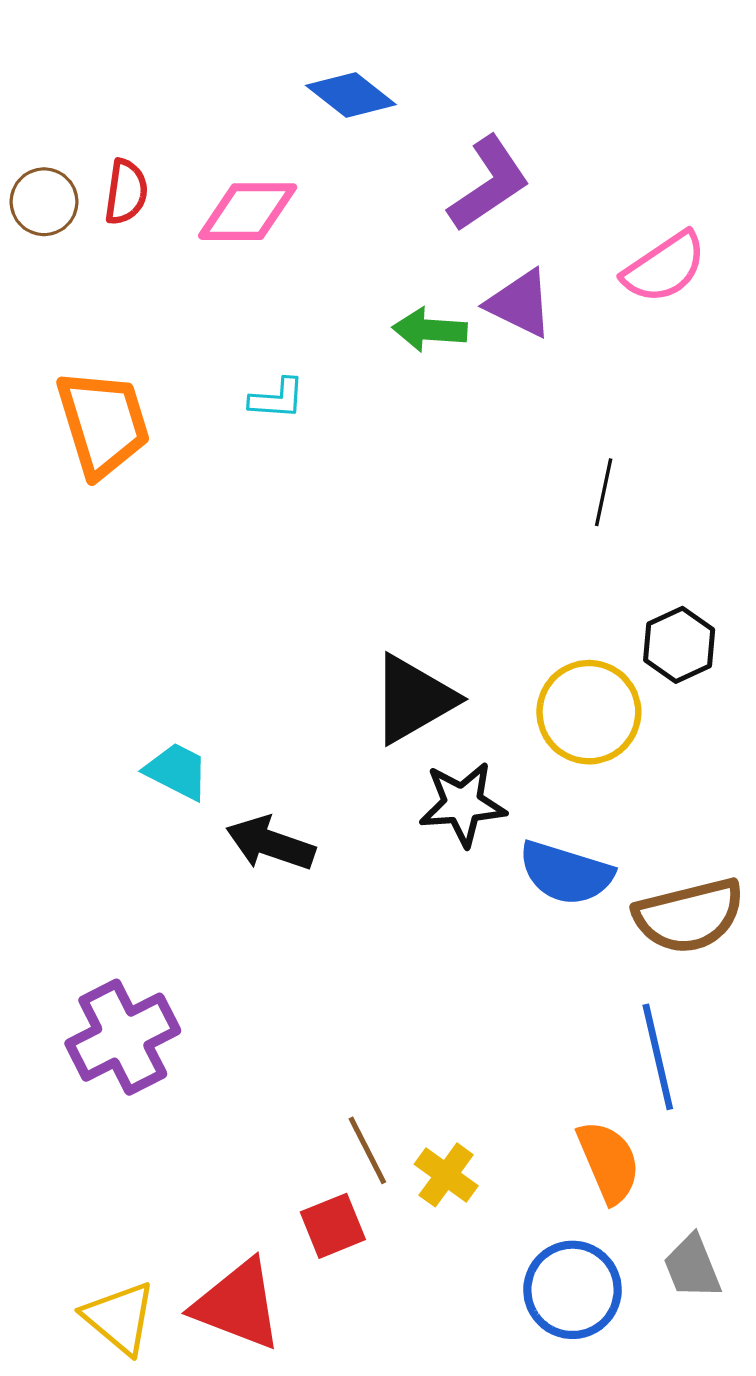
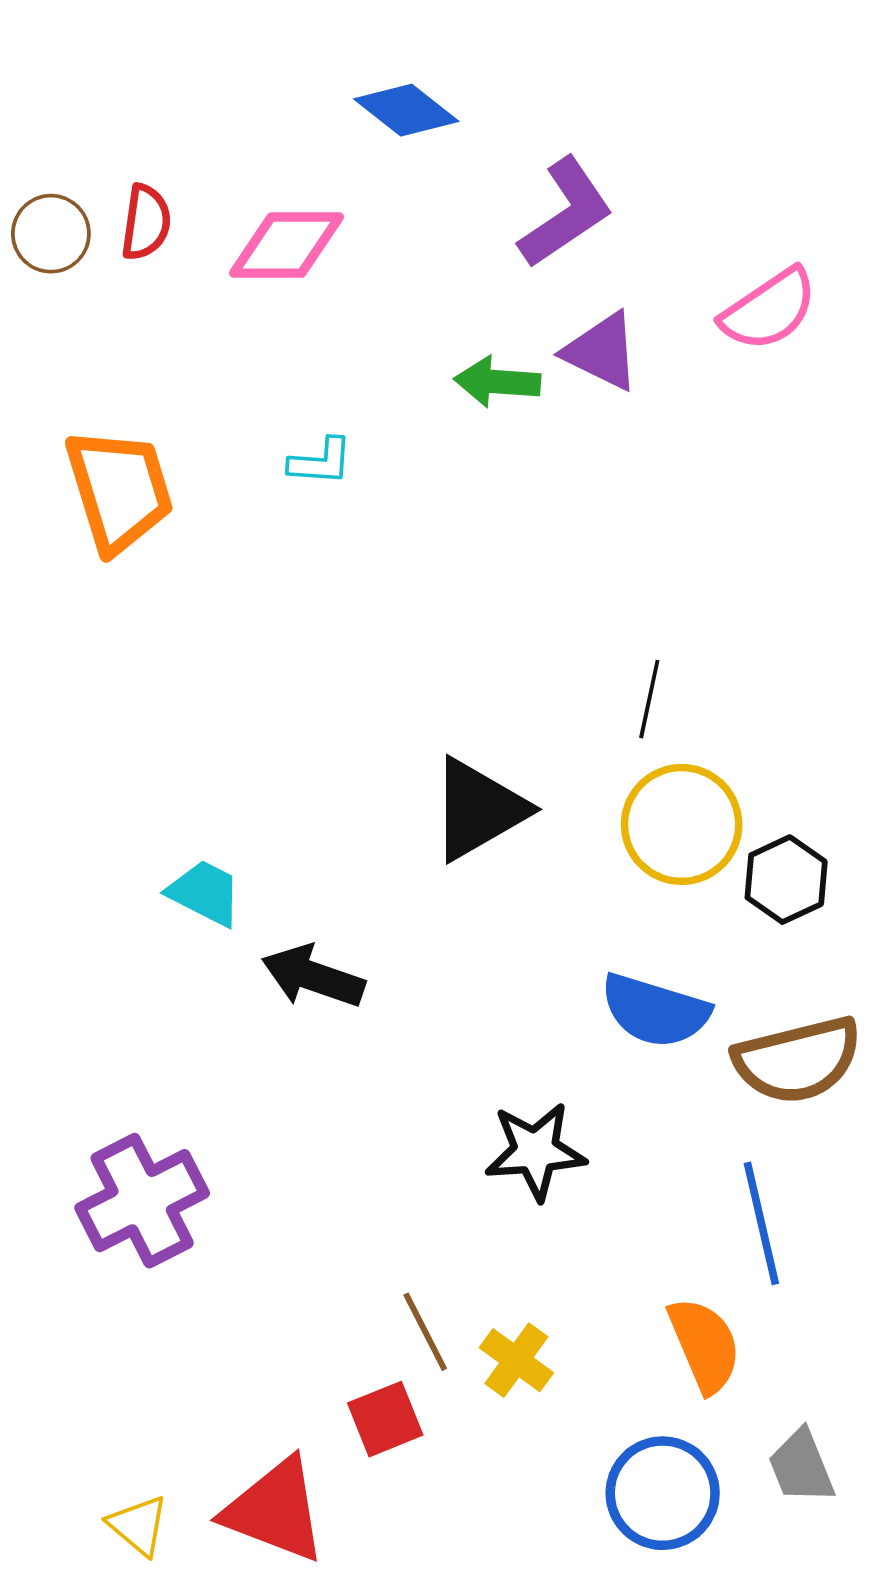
black line: (604, 492) -> (649, 699), moved
black hexagon: (679, 645) -> (786, 880), moved
black star: (463, 804) -> (535, 1151), moved
yellow triangle: (120, 1318) -> (138, 1525), size x0.7

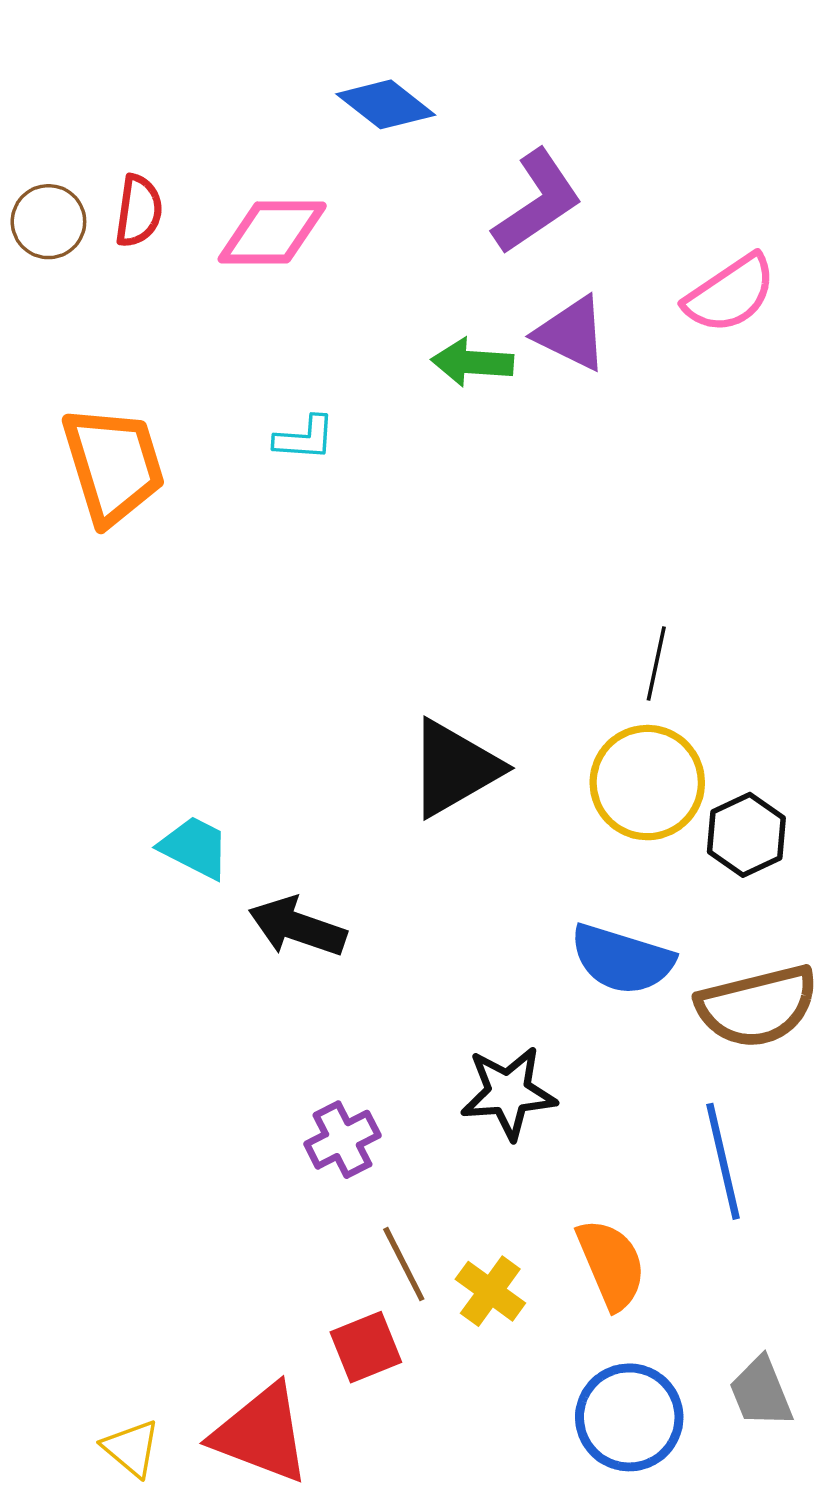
black line: (649, 699) -> (656, 664), moved
purple cross: (142, 1201) -> (342, 1140), moved, size x0.6
orange semicircle: (704, 1345) -> (611, 1264), moved

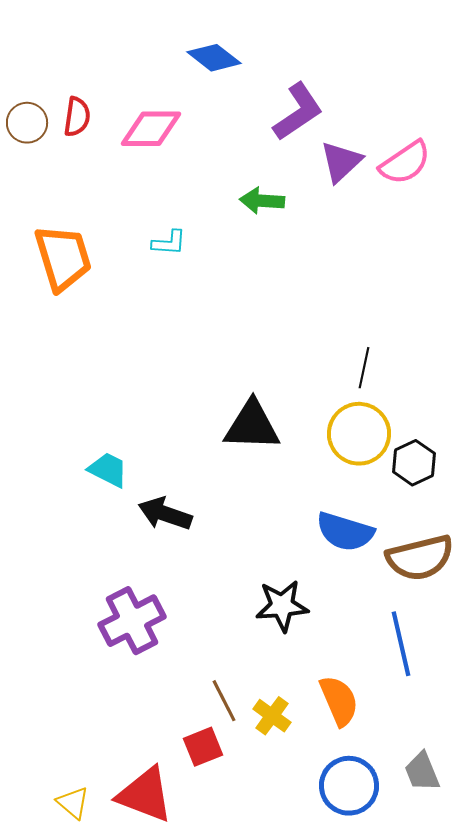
purple triangle: (572, 333) -> (341, 162), moved, turned 51
black triangle: (454, 768) -> (252, 426), turned 32
purple cross: (342, 1140) -> (132, 621), moved, size x1.6

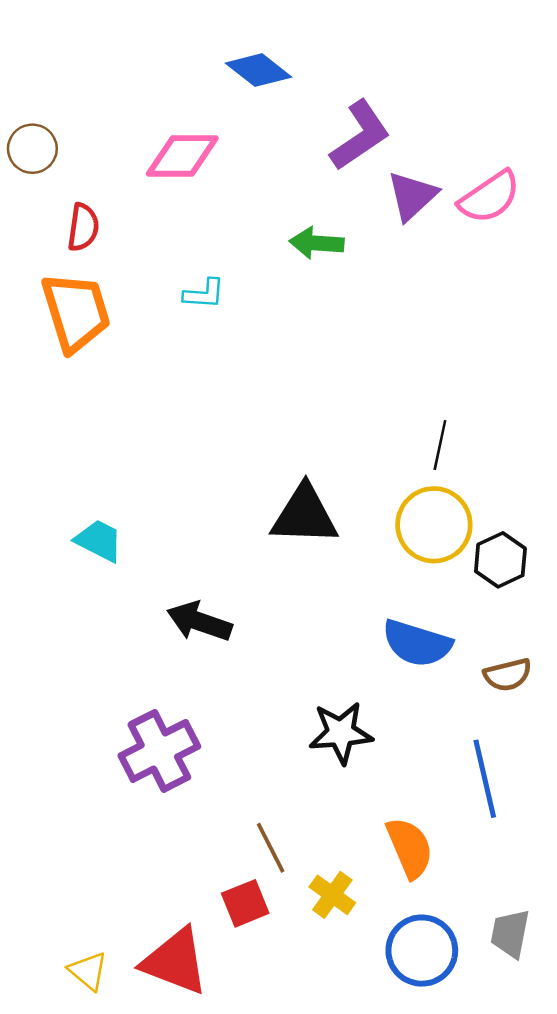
red semicircle: (77, 117) -> (83, 227), moved
cyan trapezoid: (108, 470) -> (99, 541), moved
brown semicircle: (420, 558) -> (508, 675), size x0.6
yellow cross: (272, 716) -> (332, 895), moved
gray trapezoid: (422, 772) -> (510, 934), turned 33

